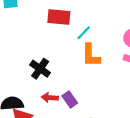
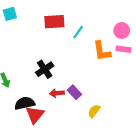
orange L-shape: (91, 55) -> (102, 51), moved
black cross: (40, 69) -> (45, 69), turned 30

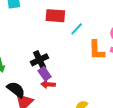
purple rectangle: (74, 92) -> (45, 74), moved
black semicircle: (25, 103) -> (16, 90), turned 42

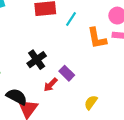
purple rectangle: (45, 74) -> (67, 73), moved
red arrow: (48, 84) -> (51, 85), turned -40

